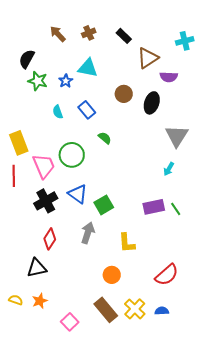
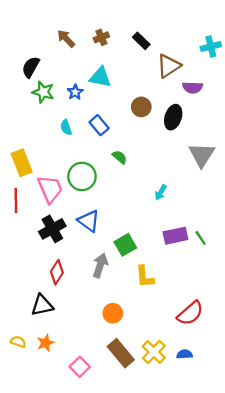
cyan arrow: (169, 169) -> (161, 192), moved
green square: (104, 205) -> (125, 245), moved
orange circle: (112, 275) -> (113, 313), moved

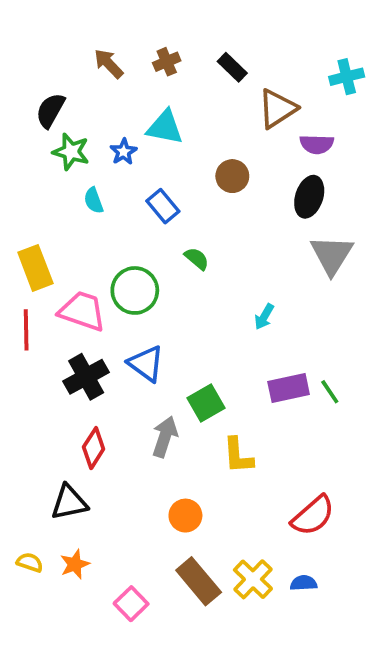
black ellipse: (173, 117) -> (309, 197), moved
cyan semicircle: (66, 127) -> (94, 200), moved
pink trapezoid: (50, 189) -> (82, 311), turned -48

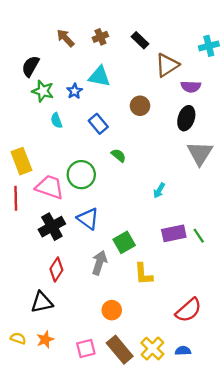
pink square: (131, 604) -> (86, 349), moved, turned 30

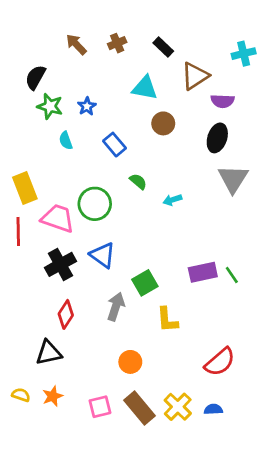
cyan triangle: (99, 76) -> (145, 88), moved
cyan arrow: (159, 190) -> (172, 200), moved, turned 42

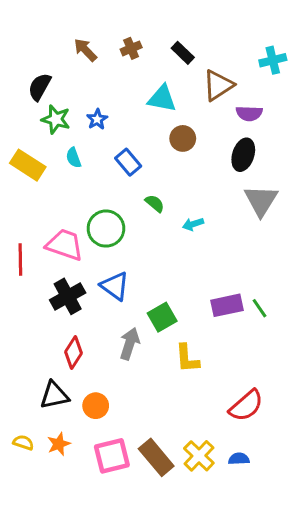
yellow rectangle: (25, 188) -> (28, 165), moved, turned -36
orange circle: (130, 362) -> (96, 406), moved
pink square: (100, 407) -> (112, 456), size x1.4

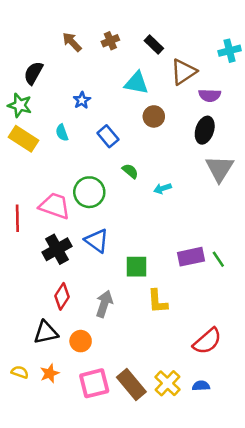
green star: (56, 119) -> (20, 105), moved
green square: (162, 317) -> (136, 267), turned 30
gray arrow: (130, 344) -> (104, 304), moved

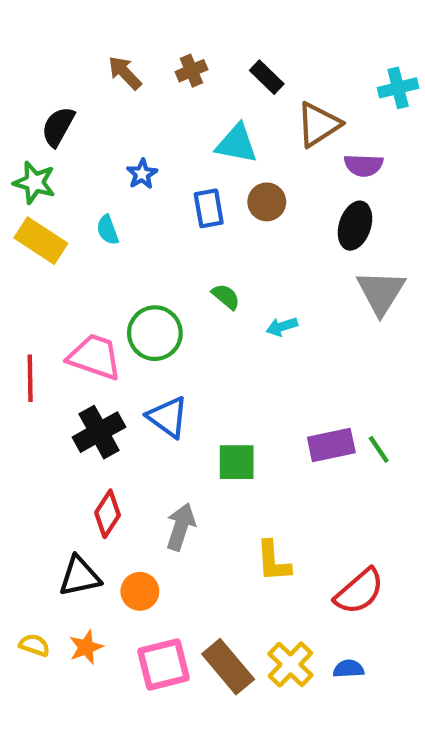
blue rectangle: (108, 136) -> (209, 208), moved, turned 30
yellow L-shape: (158, 301) -> (273, 561), moved

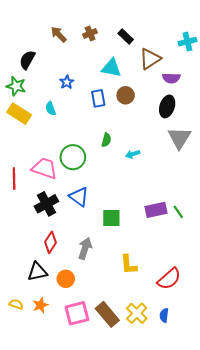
green semicircle: (226, 297) -> (106, 140), turned 64
blue semicircle: (349, 669) -> (164, 315), turned -80

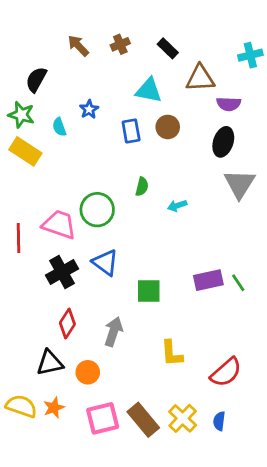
brown triangle: (150, 59) -> (200, 78), turned 30
cyan semicircle: (51, 108) -> (59, 127), moved
yellow semicircle: (16, 304) -> (21, 406), size x1.6

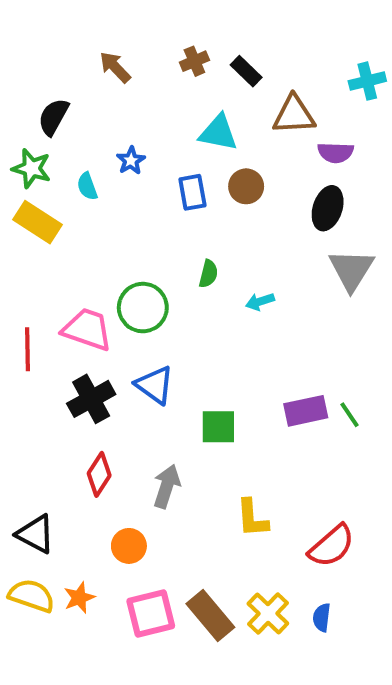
brown cross: (120, 44) -> (194, 61), moved
black triangle: (50, 363) -> (36, 534), moved, turned 40

